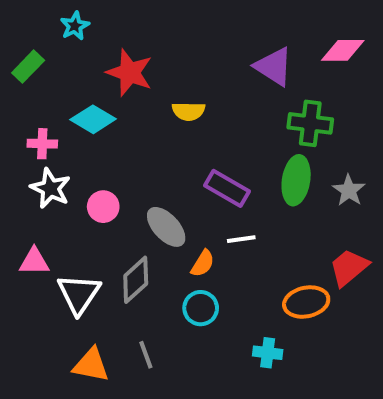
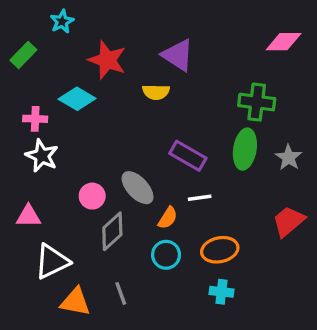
purple triangle: (274, 67) -> (178, 55), moved
pink circle: (103, 207) -> (92, 196), moved
white triangle: (79, 294) -> (52, 262), moved, turned 30
orange ellipse: (306, 302) -> (220, 250), moved

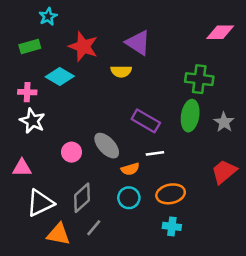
green rectangle: (23, 55) -> (30, 47), moved, turned 30
orange semicircle: (168, 218) -> (130, 169), turned 42
gray diamond: (112, 231) -> (82, 198), moved
gray line: (121, 293) -> (94, 228), turned 60

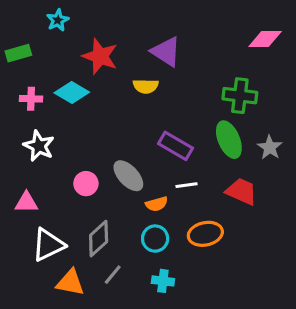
green rectangle: (30, 47) -> (18, 53), moved
pink cross: (27, 92) -> (31, 99), moved
green ellipse: (190, 116) -> (229, 140), turned -32
red trapezoid: (224, 172) -> (241, 191), moved, turned 64
cyan cross: (172, 226) -> (163, 281), moved

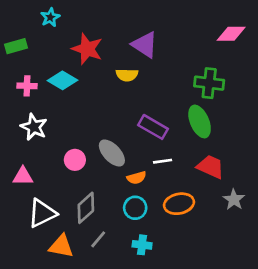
gray star: (270, 147) -> (234, 200), moved

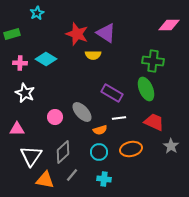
red star: (87, 49) -> (77, 34), moved
white triangle: (42, 213) -> (31, 156), turned -30

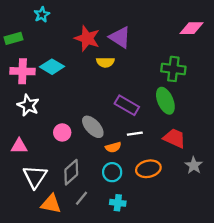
pink cross: (20, 63) -> (23, 71), size x1.5

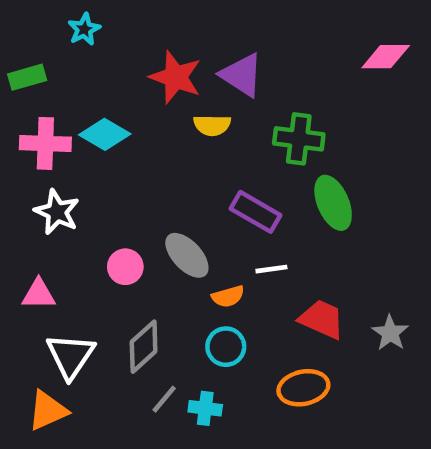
green cross: (173, 69) -> (299, 139), moved
red trapezoid: (174, 138) -> (322, 319), moved
orange ellipse: (148, 169) -> (303, 388), moved
cyan cross: (118, 203) -> (205, 408), moved
orange triangle: (51, 204) -> (48, 411), moved, turned -35

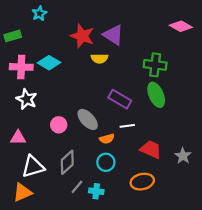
pink diamond: (386, 57) -> (181, 26), turned 30
green cross: (299, 139) -> (155, 65), moved
white triangle: (71, 356) -> (33, 167), turned 40

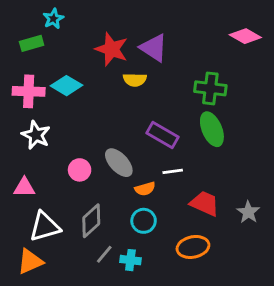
green rectangle: (13, 36) -> (32, 43), moved

